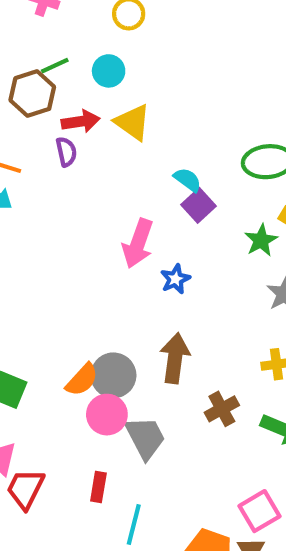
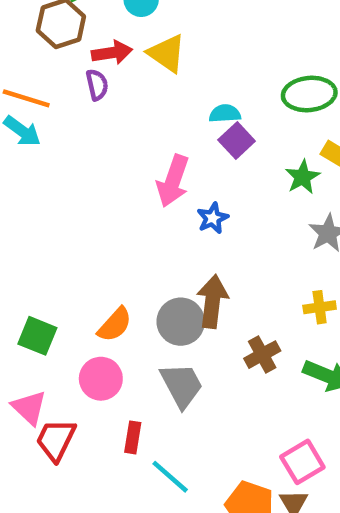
cyan semicircle: (188, 180) -> (225, 114), turned -40
gray circle: (113, 375) -> (181, 322), moved
pink circle: (107, 415) -> (101, 379), moved
cyan line: (134, 524) -> (170, 477), turned -63

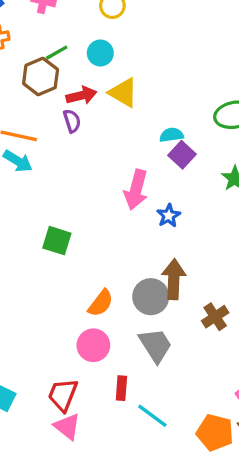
green square: (37, 336) -> (57, 241), moved
pink triangle: (29, 408) -> (67, 427), moved

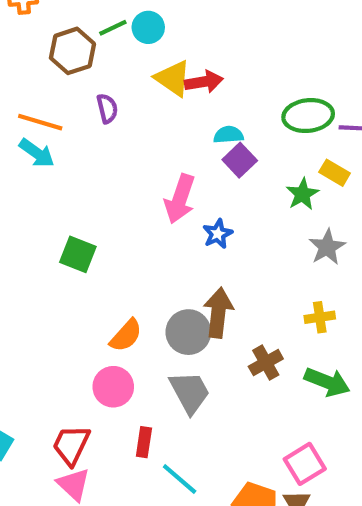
green line: (57, 53) -> (113, 28), moved
red arrow: (81, 96) -> (204, 82), moved

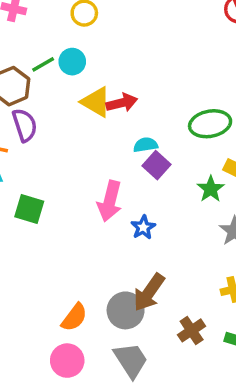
purple semicircle: (107, 108) -> (25, 125), moved, size x1.4
green square: (78, 254) -> (29, 209), moved
brown arrow: (218, 313) -> (149, 292), turned -147

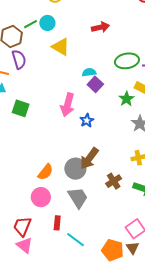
red arrow: (122, 103) -> (100, 27), moved

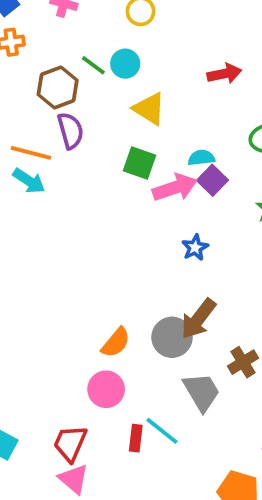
green line: (30, 24) -> (93, 65), turned 64
pink arrow: (68, 105) -> (175, 188), moved, turned -125
green square: (21, 108) -> (140, 163), moved
gray trapezoid: (78, 198) -> (202, 392), moved
cyan line: (75, 240) -> (162, 431), moved

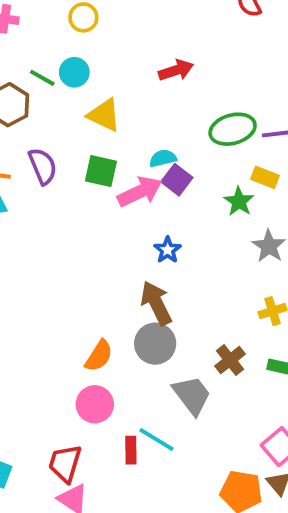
purple semicircle: (70, 131) -> (43, 166), moved
brown arrow: (198, 319) -> (156, 303), moved, turned 123

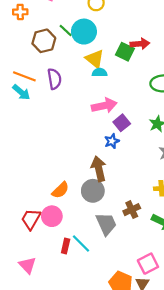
cyan circle: (74, 72) -> (84, 32), size x1.5
cyan semicircle: (163, 158) -> (100, 72), moved
green square: (101, 171) -> (125, 52), moved
purple square: (177, 180) -> (122, 123), moved
red trapezoid: (65, 463) -> (31, 219), moved

